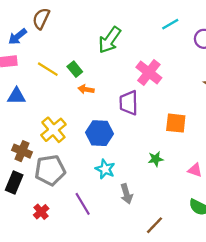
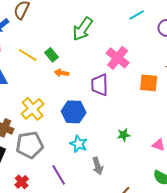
orange square: (176, 123) -> (149, 83), moved

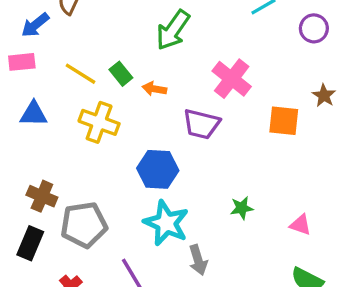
orange arrow: (62, 73) -> (154, 89), moved
purple trapezoid: (100, 85) -> (201, 124), turned -75
yellow cross: (33, 109) -> (99, 122), moved, turned -30
cyan star: (79, 144) -> (166, 223), size x1.5

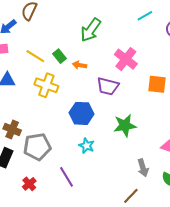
green star: (242, 208) -> (125, 125), moved, size x1.6
cyan star: (166, 223) -> (87, 146), size x0.6
gray arrow: (198, 260) -> (143, 168), moved

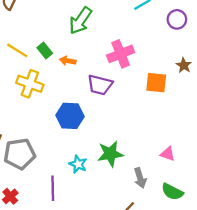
pink cross: (126, 59) -> (121, 54), turned 30
green star: (125, 125) -> (110, 154), moved
cyan star: (87, 146) -> (78, 164), moved
purple line: (66, 177) -> (53, 188), turned 30

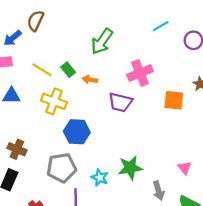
blue hexagon: (70, 116) -> (77, 132), moved
gray pentagon: (19, 154) -> (62, 168), moved
pink triangle: (168, 154) -> (185, 168), turned 32

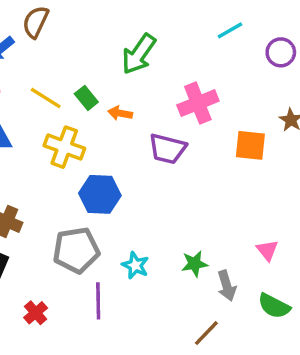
green star: (130, 168) -> (195, 264), moved, size x0.7

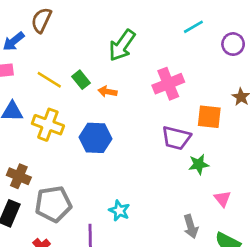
yellow cross: (64, 147) -> (48, 125), moved
purple trapezoid: (167, 149) -> (176, 138), moved
blue hexagon: (100, 194) -> (96, 138), moved
gray pentagon: (76, 250) -> (53, 204), moved
green star: (195, 264) -> (199, 164), moved

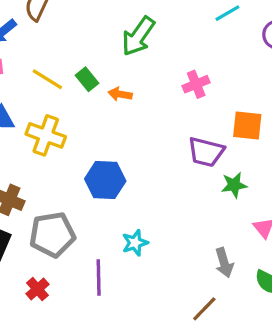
pink cross: (168, 84) -> (196, 84), size x0.7
blue hexagon: (96, 138) -> (105, 180), moved
cyan star: (119, 211) -> (135, 243), turned 30

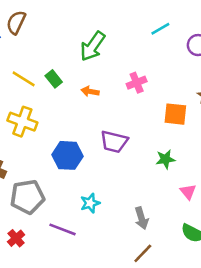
orange arrow: (120, 94) -> (90, 91), moved
purple trapezoid: (206, 152) -> (114, 142), moved
gray arrow: (224, 263) -> (142, 218), moved
purple line: (99, 277) -> (62, 229), turned -68

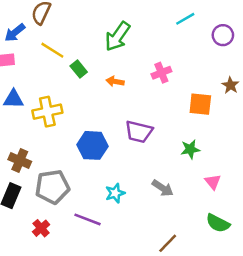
yellow line: (24, 79) -> (52, 50), moved
yellow cross: (22, 122) -> (47, 112), turned -32
gray arrow: (142, 218) -> (163, 188), moved, turned -40

